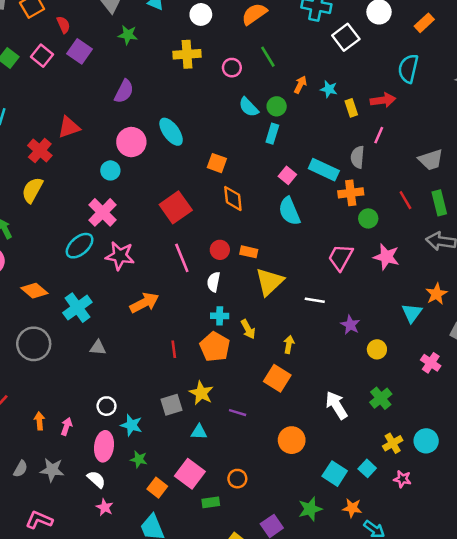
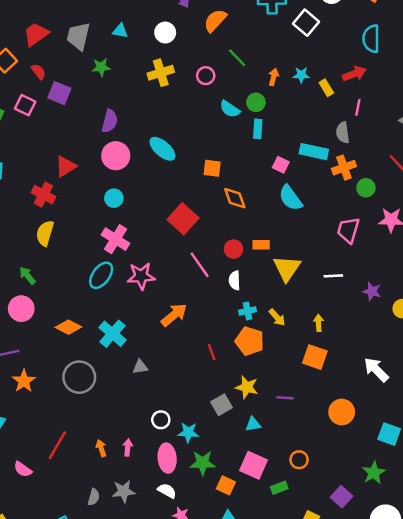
pink circle: (131, 142) -> (116, 156), moved
green star: (139, 459) -> (203, 463), size x1.5

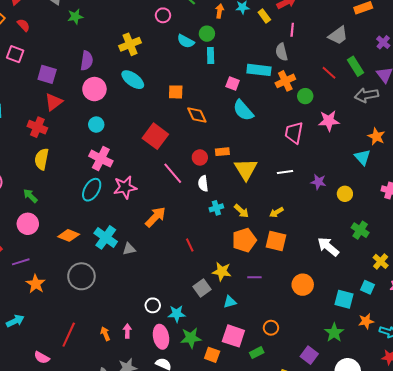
yellow cross: (161, 73) -> (130, 44), moved
purple square: (59, 93) -> (47, 74), moved
yellow arrow: (319, 323) -> (276, 212), turned -112
orange pentagon: (250, 341) -> (244, 240), moved, turned -30
gray triangle: (140, 367) -> (129, 249), moved

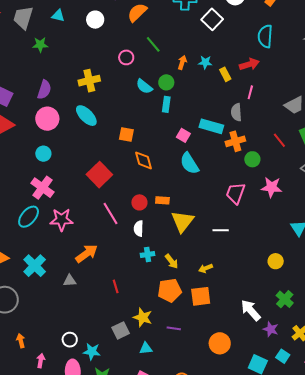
purple star: (318, 182) -> (271, 329), moved
orange square: (276, 241) -> (201, 296), turned -30
gray triangle: (129, 249) -> (70, 281), moved
orange arrow: (105, 334) -> (21, 341), moved

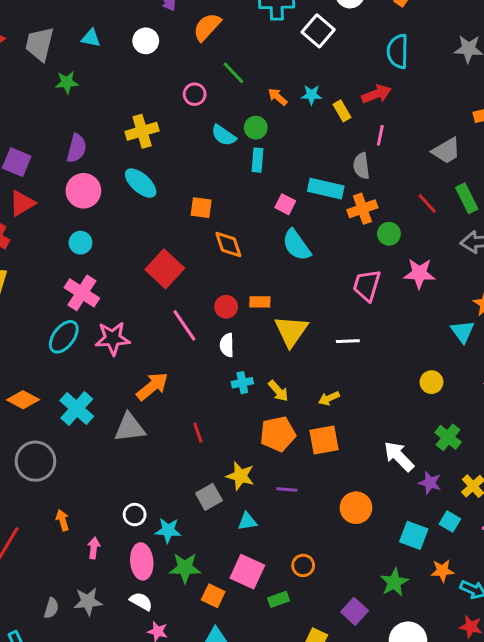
orange arrow: (182, 62) -> (278, 97), turned -64
gray triangle: (70, 281) -> (130, 428), size x1.6

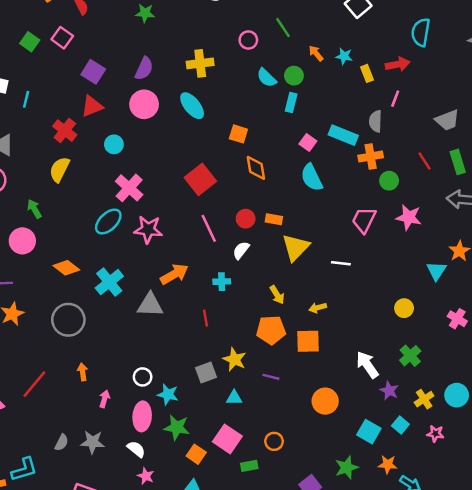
cyan circle: (80, 243) -> (114, 144), moved
white semicircle: (227, 345) -> (241, 250), turned 30
cyan cross: (242, 383) -> (222, 282), moved

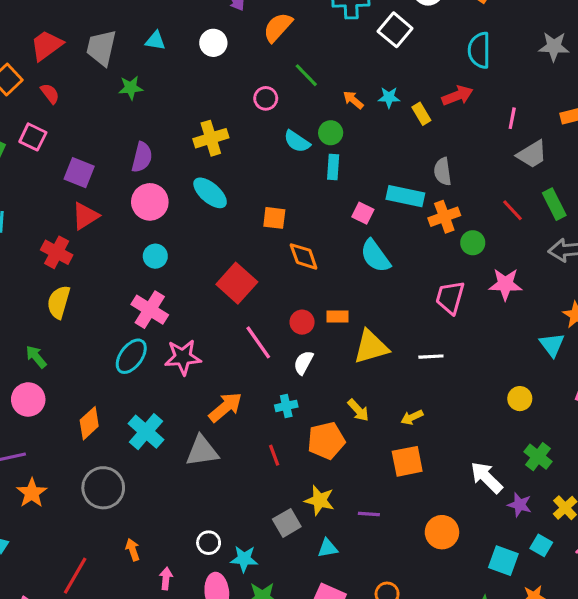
pink line: (395, 99) -> (512, 118), moved
cyan circle: (114, 144) -> (155, 256), moved
yellow triangle: (296, 247) -> (371, 347), turned 40
orange diamond: (66, 268) -> (89, 423), turned -70
orange pentagon: (271, 330) -> (326, 441), moved

